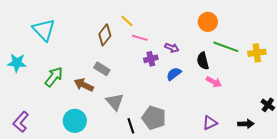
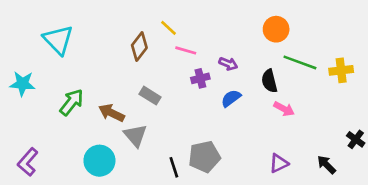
gray rectangle: (102, 69) -> (150, 96), moved
gray triangle: (115, 102) -> (135, 135), moved
gray pentagon: (154, 118) -> (204, 157), turned -30
black arrow: (246, 124) -> (327, 165), turned -133

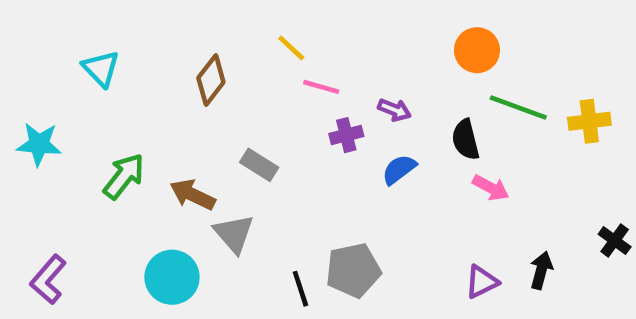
cyan triangle: (58, 40) -> (101, 69), size x0.7
brown diamond: (139, 46) -> (211, 80), moved
black arrow: (327, 165) -> (541, 270), moved, turned 60

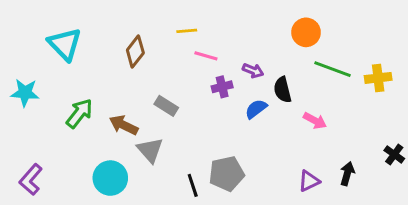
yellow line: (291, 48) -> (187, 31), turned -48
cyan triangle: (101, 69) -> (65, 44), size x1.4
black semicircle: (466, 140) -> (282, 90), moved

